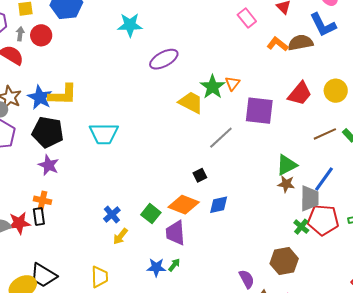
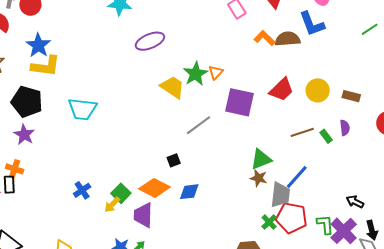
blue star: (40, 97) -> (38, 45), moved
yellow arrow: (120, 236) -> (112, 205), moved

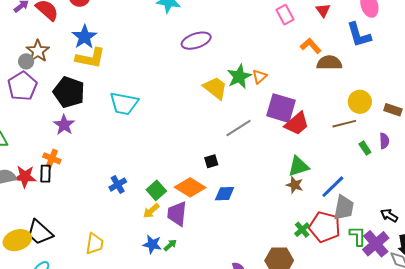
brown semicircle: (288, 39) -> (329, 63), moved
red trapezoid: (282, 90) -> (297, 124), moved
brown line: (302, 132) -> (344, 124), moved
gray trapezoid: (280, 195) -> (344, 208), moved
yellow arrow: (112, 205) -> (151, 211), moved

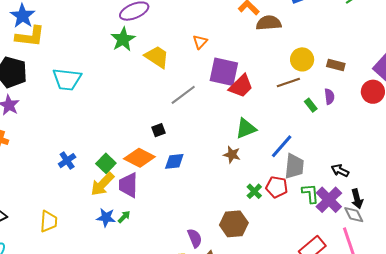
green star: (239, 76) -> (123, 39), moved
brown star: (295, 185) -> (232, 155), moved
yellow arrow: (151, 211) -> (102, 184), size x1.5
red pentagon: (325, 227) -> (277, 187), size x0.7

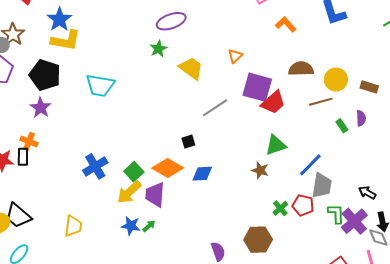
brown semicircle: (269, 23) -> (301, 69), moved
green star: (123, 39) -> (158, 49), size x0.7
blue cross: (67, 161) -> (95, 166), size x1.4

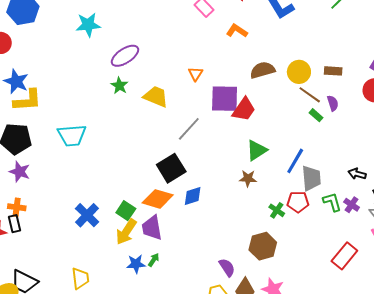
brown line: (321, 102) -> (310, 95), moved, turned 65
black square: (188, 142) -> (171, 168), size x2.0
purple cross: (354, 221) -> (352, 205), size x0.6

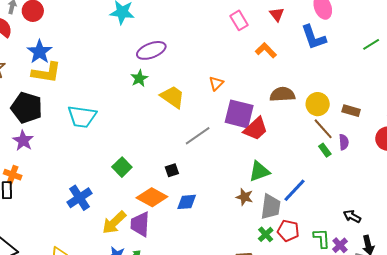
black square: (171, 168) -> (172, 170), size x0.5
gray trapezoid: (311, 178) -> (271, 207), moved
green square: (126, 211) -> (122, 167), moved

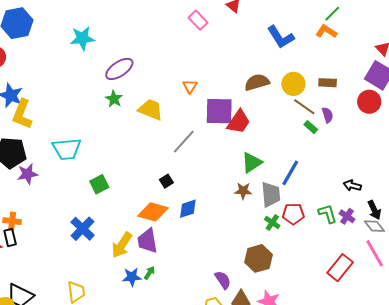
blue L-shape: (314, 37) -> (281, 37), moved
orange L-shape: (266, 50) -> (326, 31), moved
yellow L-shape: (46, 73) -> (22, 114), turned 116
purple star: (23, 141) -> (27, 174), moved, turned -30
green square: (122, 167) -> (99, 184), moved, turned 30

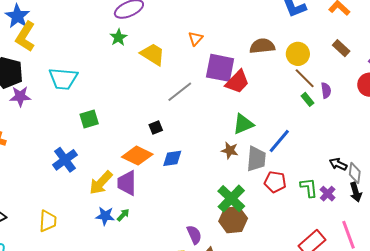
brown rectangle: (328, 83) -> (341, 48), moved, turned 30
green cross: (272, 222) -> (231, 199), moved, size x1.8
gray diamond: (374, 226) -> (355, 173), moved, turned 35

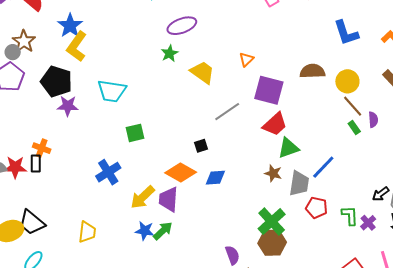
red trapezoid: (237, 82) -> (275, 124), moved
black arrow: (338, 164) -> (381, 194), turned -66
green arrow: (123, 215) -> (163, 231), size x1.5

